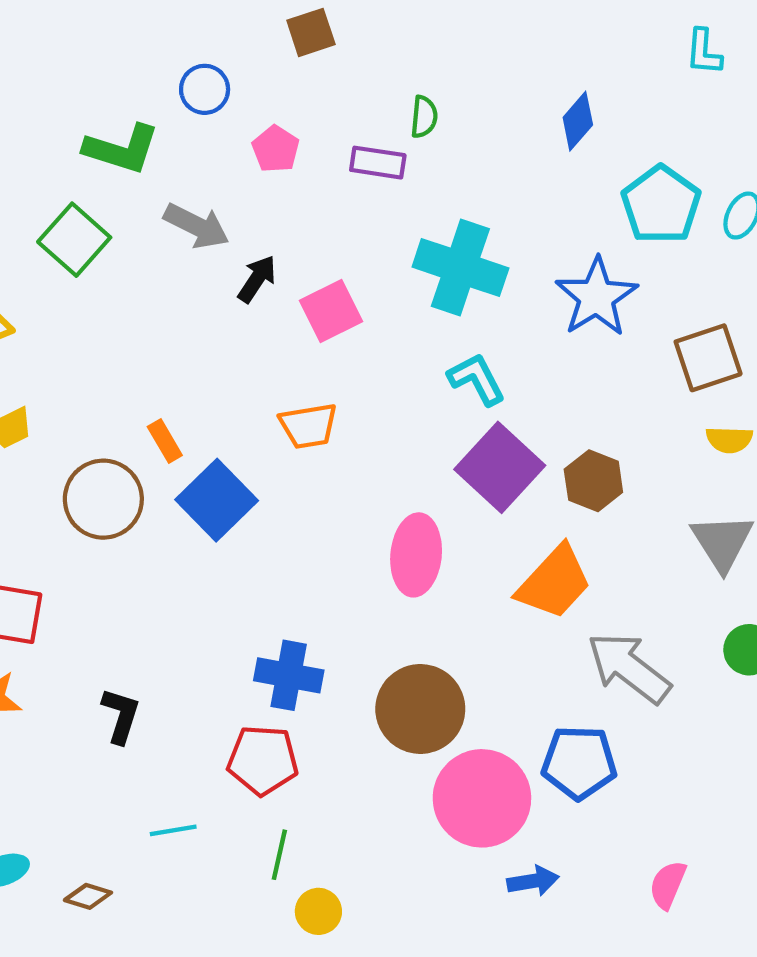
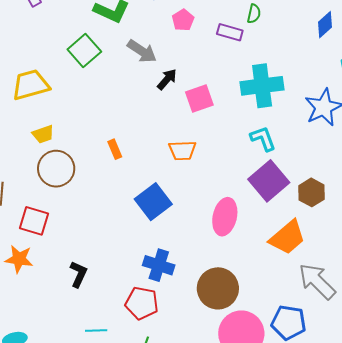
cyan cross: (460, 268) -> (262, 86), turned -33
brown circle: (103, 499) -> (56, 169), moved
blue square: (217, 500) -> (153, 202), moved

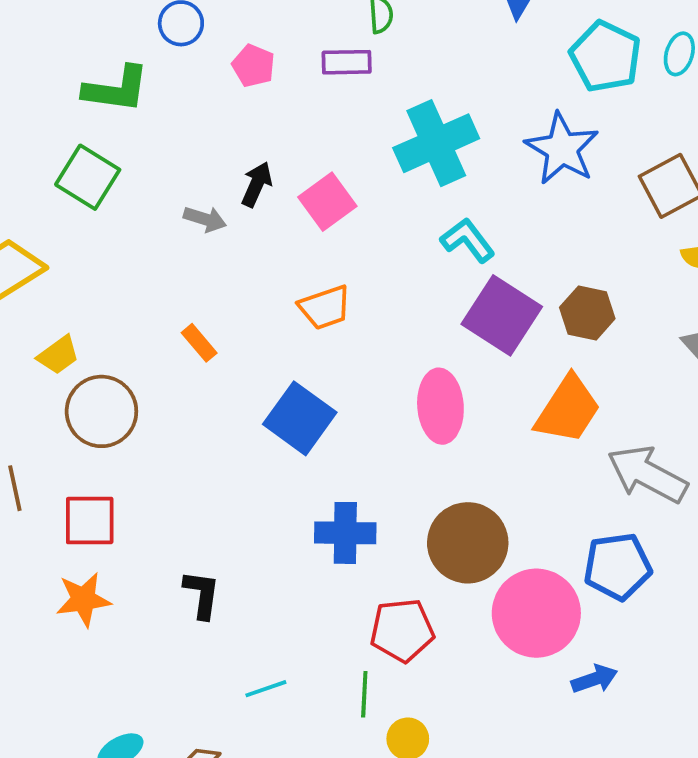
gray arrow: (142, 51) -> (205, 219), moved, size x0.7
red pentagon: (142, 303) -> (402, 630), moved

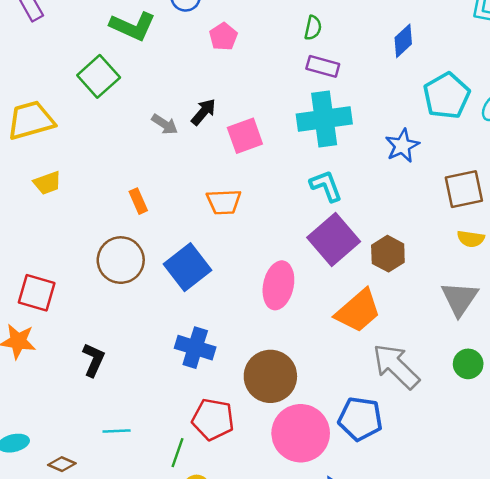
purple rectangle: (347, 62) -> (323, 66), moved
blue star: (562, 149) -> (402, 146), size x0.7
brown circle: (101, 411) -> (121, 260), moved

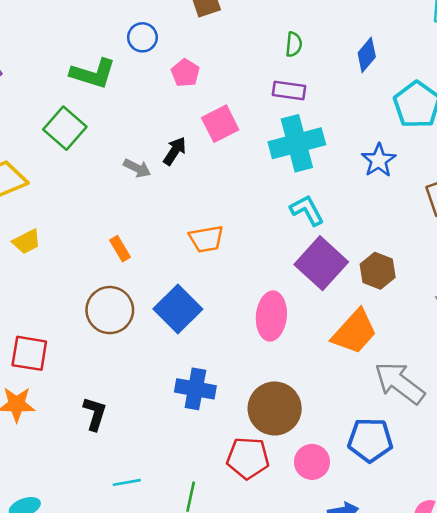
green semicircle: (313, 28) -> (294, 44), moved
pink square: (245, 136) -> (220, 124), moved
red pentagon: (213, 419) -> (248, 458), moved
pink circle: (301, 433) -> (312, 462), size x0.6

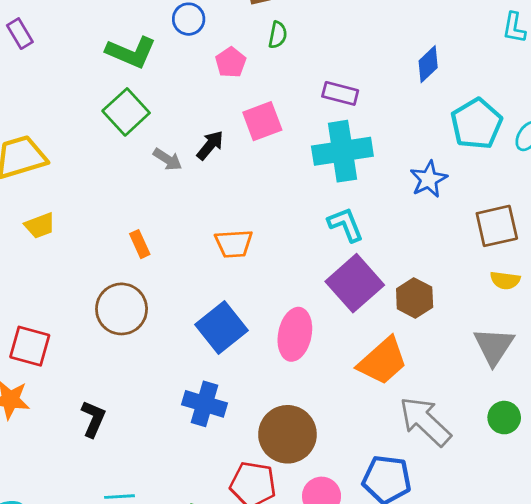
green semicircle: (294, 44) -> (278, 35), moved
green square: (65, 128) -> (126, 112), moved
blue square: (178, 309) -> (221, 328), moved

